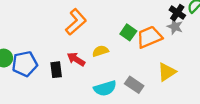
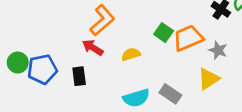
gray star: (175, 27) -> (218, 50), moved
red arrow: (76, 59) -> (93, 48), moved

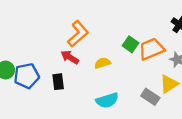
gray rectangle: (170, 94) -> (150, 97), moved

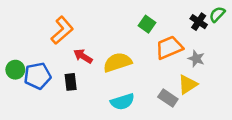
orange L-shape: (78, 34) -> (62, 30), moved
green square: (130, 44) -> (147, 24), moved
yellow semicircle: (102, 63) -> (117, 62), size x1.6

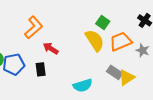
yellow semicircle: (117, 62) -> (95, 40), moved, turned 75
yellow triangle: (188, 84) -> (127, 77), moved
gray rectangle: (168, 98) -> (115, 72), moved

